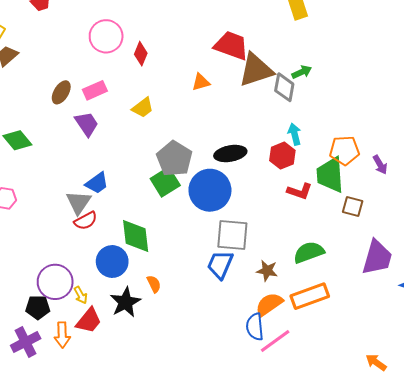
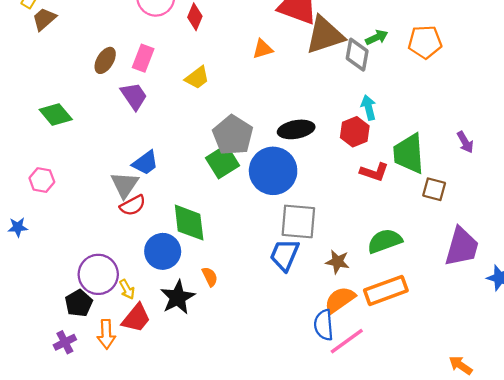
pink rectangle: (95, 90) -> (143, 58), turned -45
orange pentagon: (344, 150) -> (425, 42), moved
black pentagon: (38, 307) -> (79, 303), turned -30
purple cross: (26, 342) -> (65, 342), size x0.7

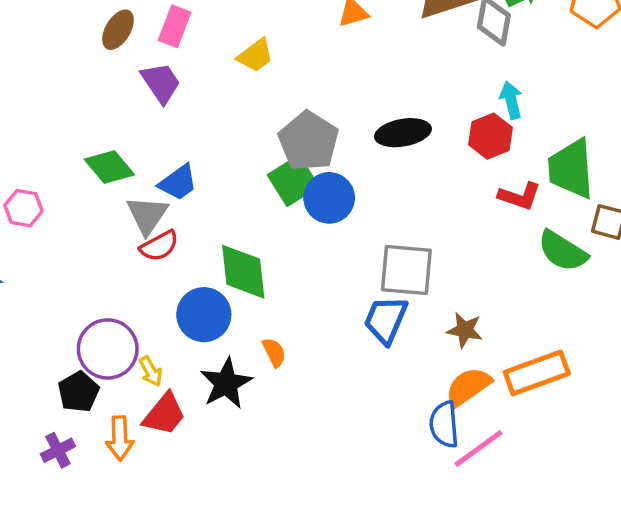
green diamond: (56, 114) -> (109, 167), moved
blue circle: (273, 171) -> (329, 198), moved, size x0.7
green semicircle: (385, 241) -> (563, 251), moved, turned -128

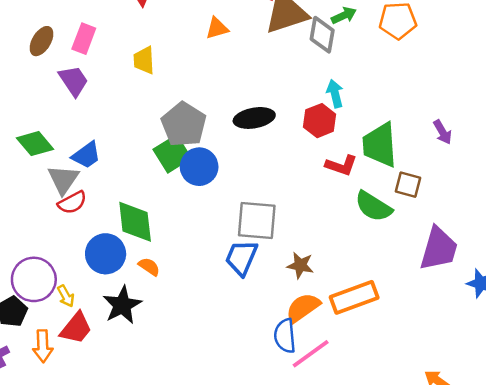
yellow trapezoid: (255, 55) -> (144, 60), turned 124
orange semicircle: (274, 352) -> (149, 267), moved, turned -30

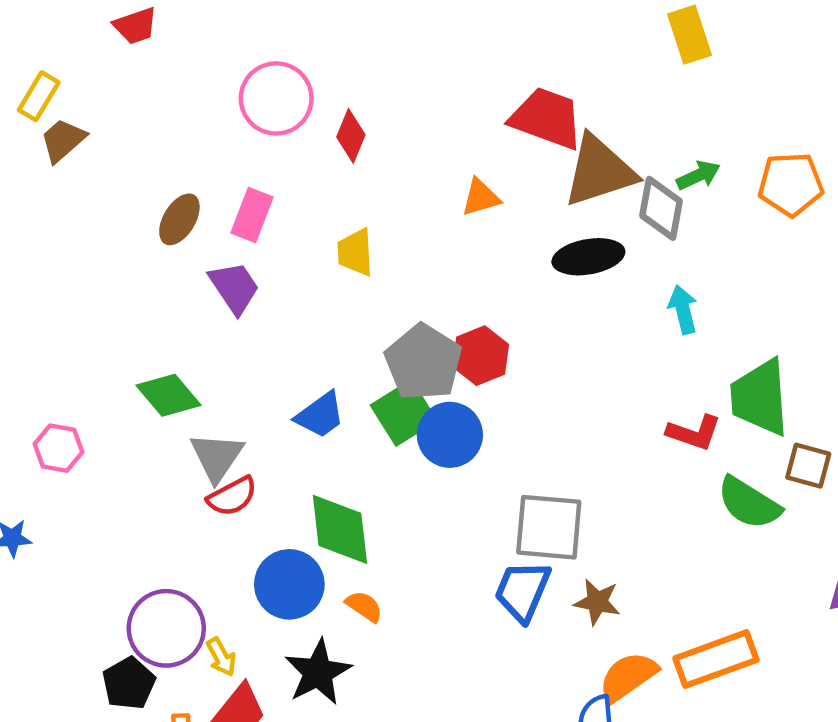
black ellipse: (254, 118) -> (588, 257), moved
red hexagon: (320, 121) -> (481, 356), moved
blue trapezoid: (86, 155) -> (320, 415), moved
brown star: (300, 265) -> (597, 602), moved

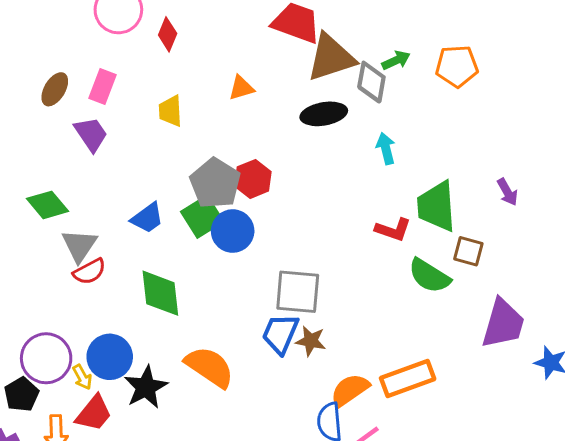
orange triangle: (481, 197) -> (241, 88), moved
blue circle: (289, 584) -> (110, 357), moved
brown star: (597, 602) -> (311, 341), moved
orange semicircle: (364, 606) -> (209, 367), moved, size x2.0

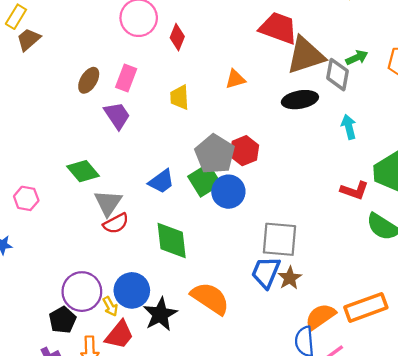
brown star: (311, 341) -> (290, 278), turned 30

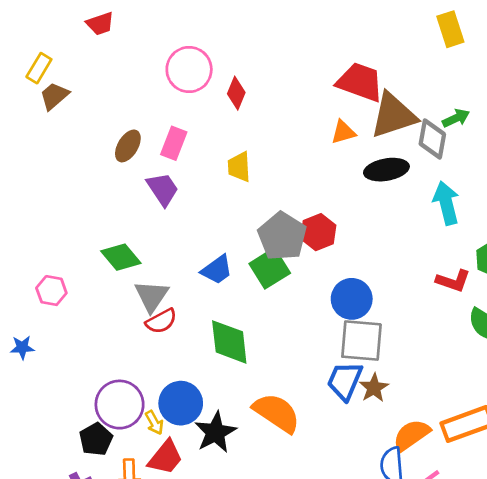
orange triangle: (235, 79) -> (343, 132), moved
cyan arrow: (349, 127) -> (446, 203), size x1.4
blue circle: (228, 192) -> (352, 299), moved

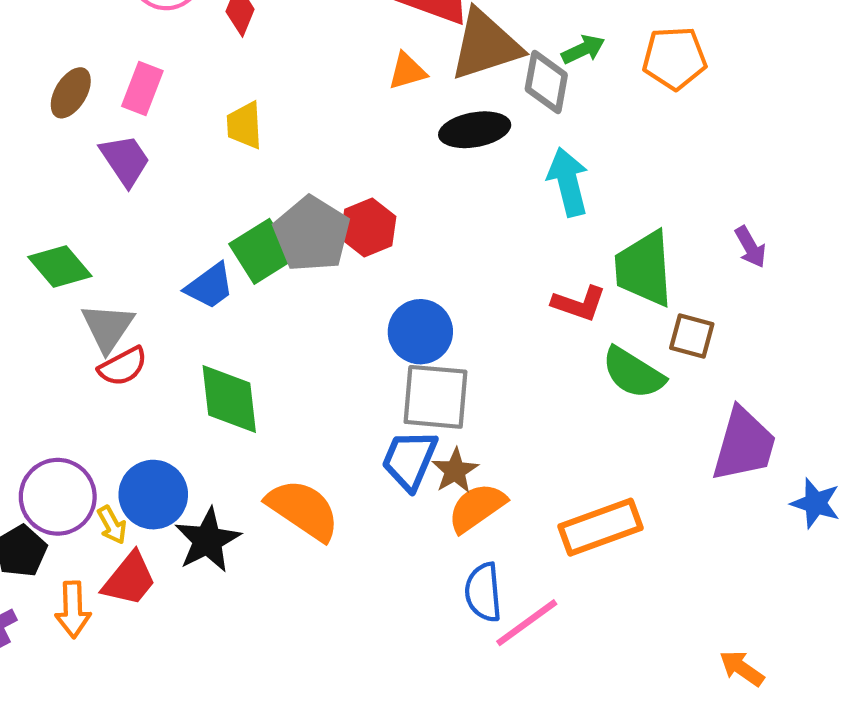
green square: (270, 268) -> (262, 251), moved
orange semicircle: (411, 435) -> (477, 508), moved

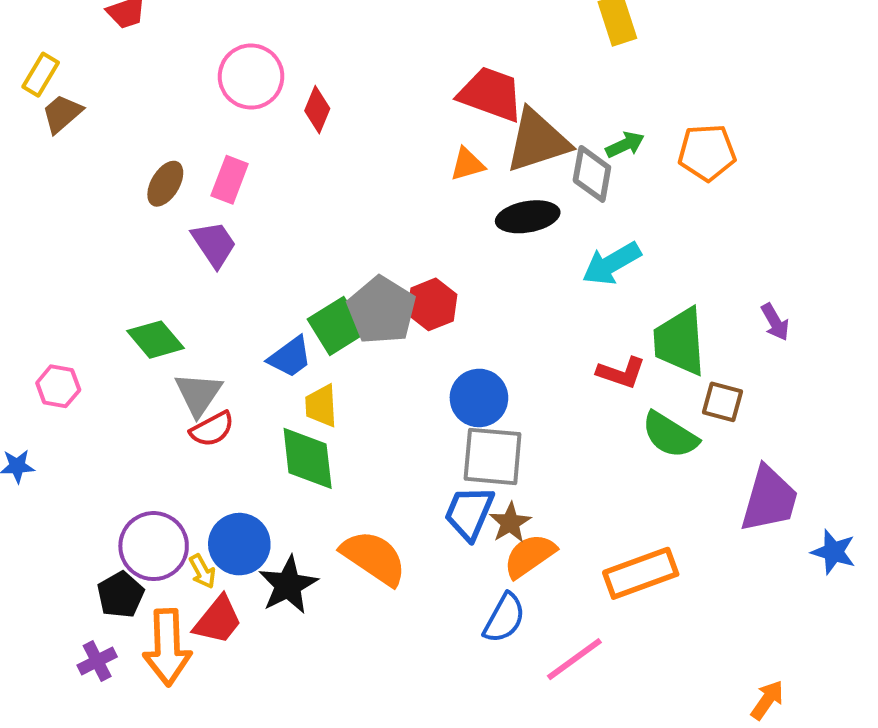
yellow trapezoid: (244, 125) -> (321, 406), moved
cyan arrow: (568, 182) -> (611, 264), turned -106
blue semicircle: (483, 592) -> (504, 618), moved, turned -146
orange arrow: (73, 610) -> (167, 647), size x1.5
orange arrow: (742, 668) -> (767, 700), turned 90

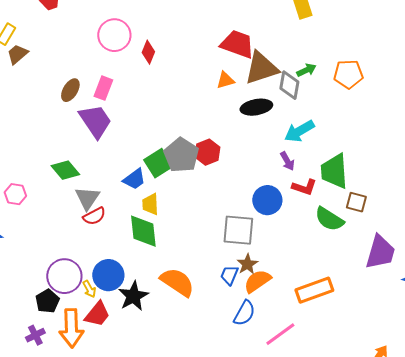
purple trapezoid: (214, 244) -> (95, 121), size x1.4
purple arrow: (775, 322) -> (287, 161), moved
blue circle: (479, 398) -> (267, 200), moved
blue trapezoid: (469, 513) -> (229, 275), moved, size x0.7

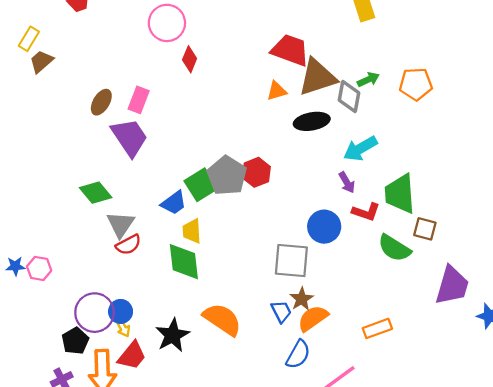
pink circle: (114, 35) -> (167, 23), moved
pink hexagon: (15, 194) -> (39, 268), moved
blue circle: (108, 275) -> (121, 311), moved, size x0.7
blue trapezoid: (229, 275) -> (281, 311), turned 130
orange rectangle: (314, 290) -> (377, 328), size x0.7

